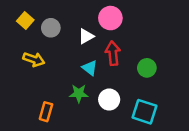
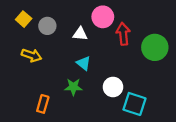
white triangle: (86, 36) -> (80, 34), turned 35
red arrow: (113, 53) -> (123, 34), moved
green circle: (147, 68) -> (155, 47), moved, size x1.5
white circle: (109, 100) -> (113, 87), moved

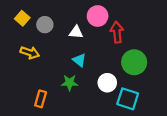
green circle: (155, 47) -> (134, 62), moved

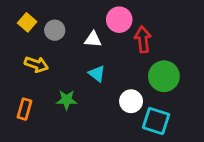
green star: (70, 83) -> (67, 100), moved
orange rectangle: (41, 99) -> (24, 109), moved

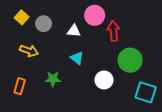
cyan square: (156, 121) -> (146, 92), moved

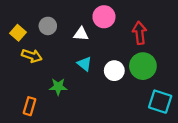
yellow square: (22, 17) -> (18, 33), moved
red arrow: (113, 31) -> (140, 33), moved
white circle: (104, 80) -> (114, 71), moved
orange rectangle: (20, 86) -> (29, 106), moved

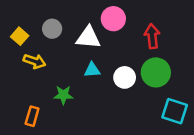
white triangle: (81, 34) -> (88, 37), size x1.5
cyan triangle: (84, 64) -> (92, 70), turned -42

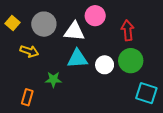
gray circle: (52, 29) -> (44, 24), size x1.5
yellow square: (20, 36) -> (13, 23), moved
cyan triangle: (92, 70) -> (77, 59), size x1.5

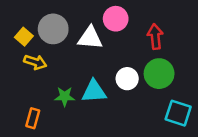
yellow square: (13, 23) -> (24, 37), moved
cyan triangle: (77, 59) -> (94, 91), moved

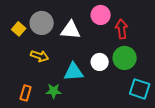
pink circle: (116, 19) -> (101, 15), moved
yellow arrow: (35, 62) -> (40, 56), moved
green star: (65, 97) -> (54, 91), moved

